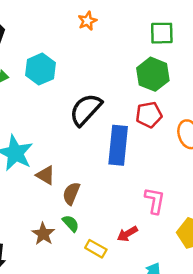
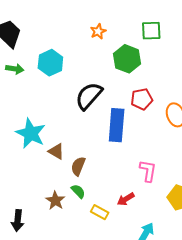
orange star: (87, 21) -> (98, 31), moved
green hexagon: (153, 74) -> (127, 59), moved

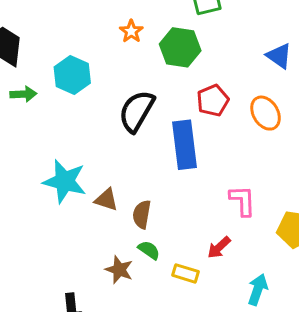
orange star: (98, 31) -> (131, 31), moved

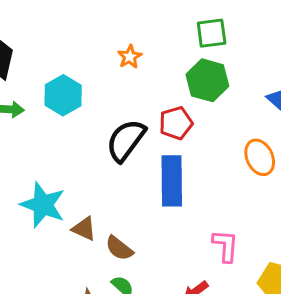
green hexagon: (180, 47) -> (207, 80), moved
red pentagon: (213, 100) -> (176, 123), moved
brown semicircle: (142, 214) -> (119, 248), turned -68

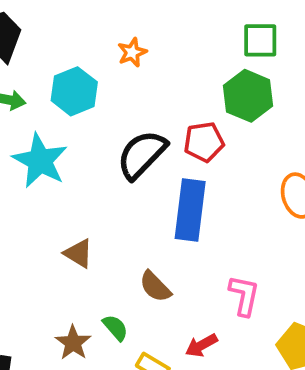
orange star: (130, 57) -> (132, 52), moved
cyan star: (43, 205) -> (40, 161), moved
brown semicircle: (119, 248) -> (155, 287), moved

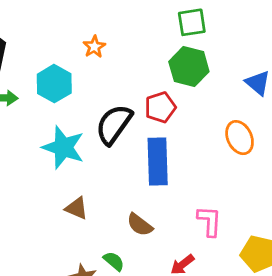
cyan star: (40, 161) -> (63, 147), moved

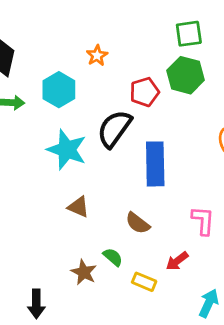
red pentagon: (160, 107) -> (144, 92), moved

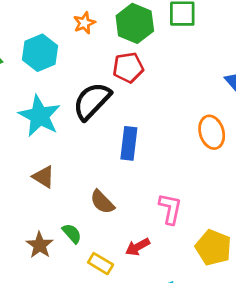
green hexagon: (186, 75) -> (135, 23), moved
blue rectangle: (155, 164) -> (129, 143), size x0.7

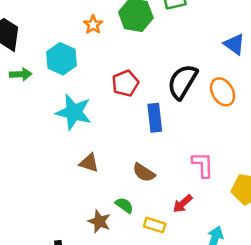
red pentagon: (128, 67) -> (125, 83), moved
black semicircle: (92, 101) -> (182, 82), moved

